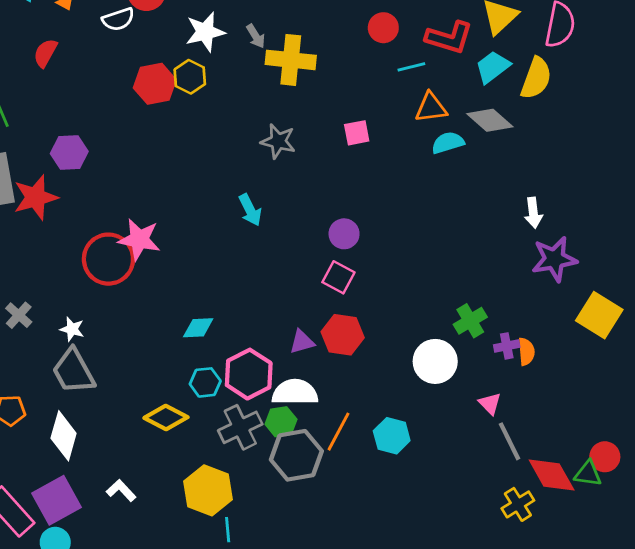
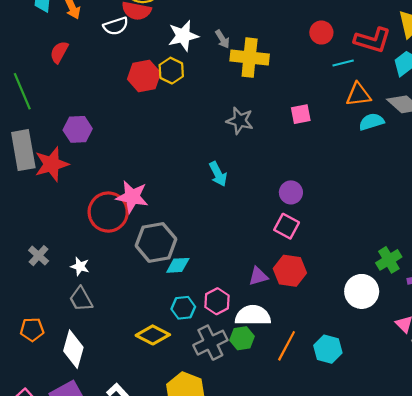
gray trapezoid: (73, 371) -> (81, 299), size x0.7
pink hexagon: (249, 374) -> (217, 301), size x0.7
gray hexagon: (296, 455) -> (156, 242), moved

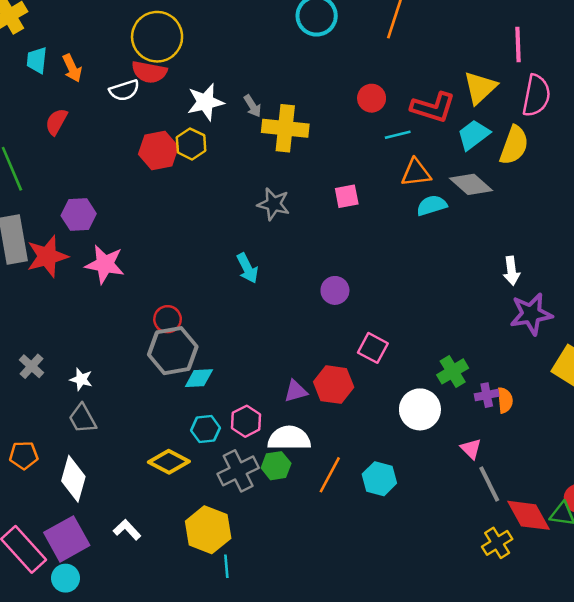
pink star: (132, 197) -> (105, 264), moved
red circle: (108, 212) -> (168, 319), moved, size x0.6
pink square: (287, 226) -> (373, 348), moved

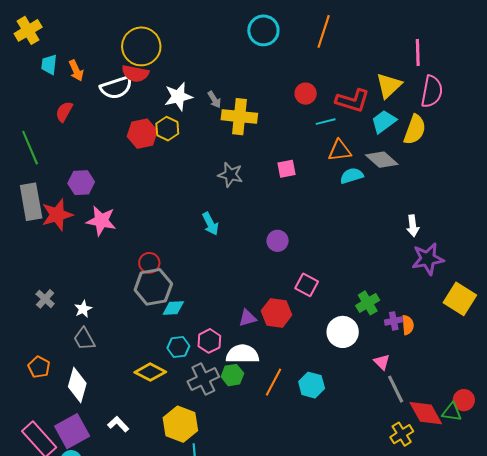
white semicircle: (124, 90) -> (116, 88), size x1.4
white star: (81, 379) -> (83, 309), turned 30
orange pentagon: (24, 455) -> (39, 367), turned 30

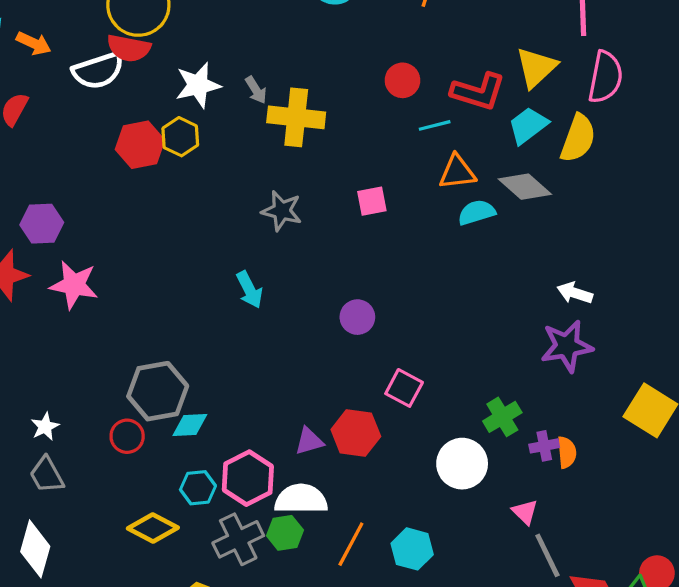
orange arrow: (76, 70) -> (34, 43), turned -40
white arrow: (413, 226) -> (575, 293), turned 115
purple star: (428, 259) -> (567, 346), moved
red circle: (149, 263) -> (127, 436), moved
pink hexagon: (209, 341) -> (248, 478), size x1.4

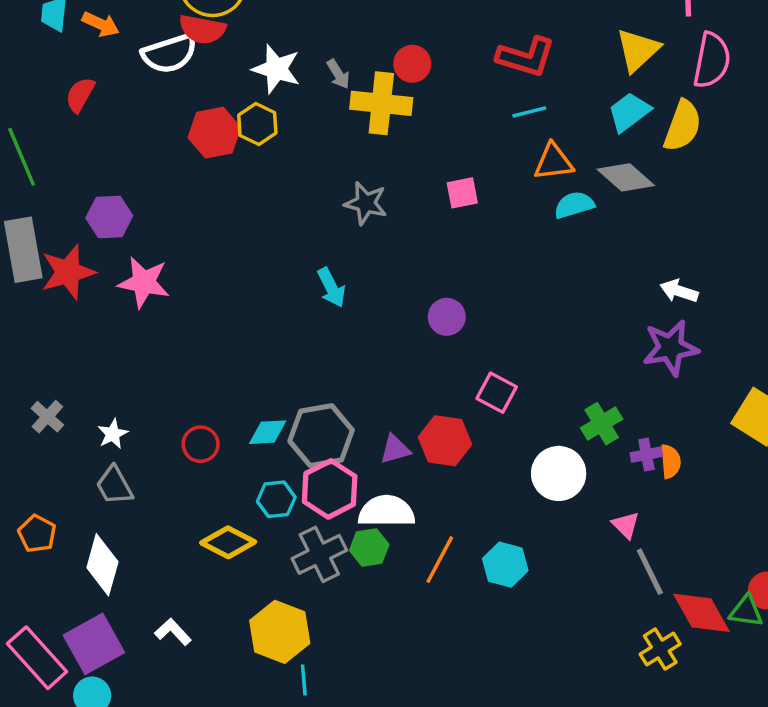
red circle: (402, 80) -> (412, 64), moved
white star: (198, 85) -> (276, 69), turned 30
red L-shape: (478, 92) -> (526, 57), moved
gray hexagon: (158, 391) -> (321, 436), moved

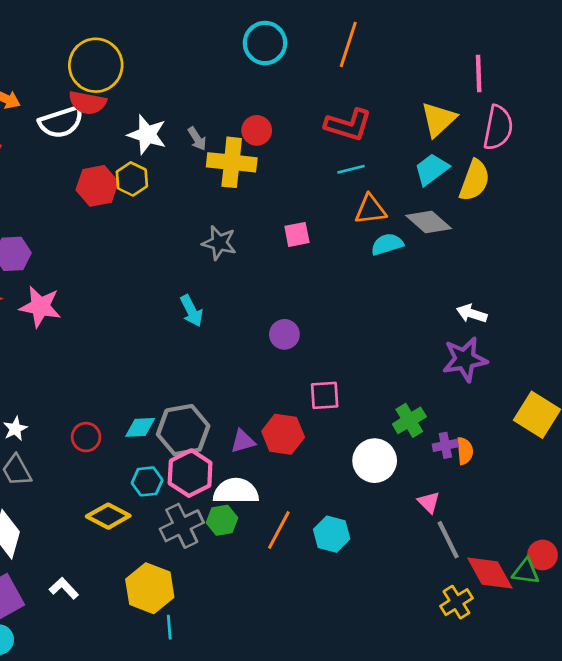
pink square: (497, 393) -> (325, 395), turned -32

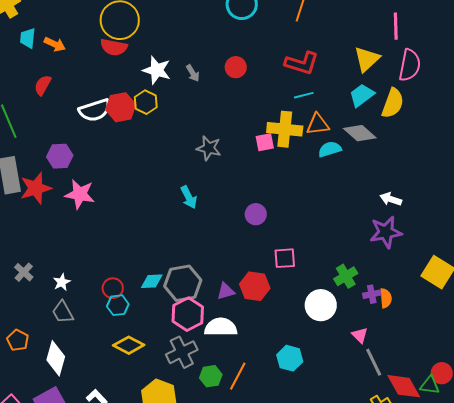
white semicircle: (61, 122) -> (95, 110), moved
yellow cross: (232, 162) -> (285, 129), moved
cyan hexagon: (147, 481) -> (118, 305), moved
green hexagon: (222, 520) -> (211, 376), moved
orange line: (279, 530) -> (238, 376), moved

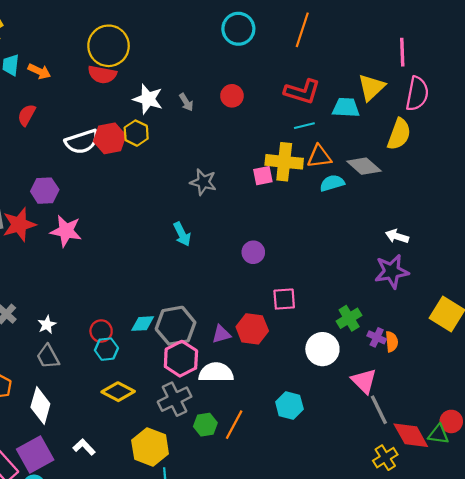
cyan trapezoid: (362, 95) -> (346, 108), moved, turned 40
purple cross: (372, 294) -> (377, 337), turned 36
pink triangle: (360, 335) -> (364, 381), size x1.5

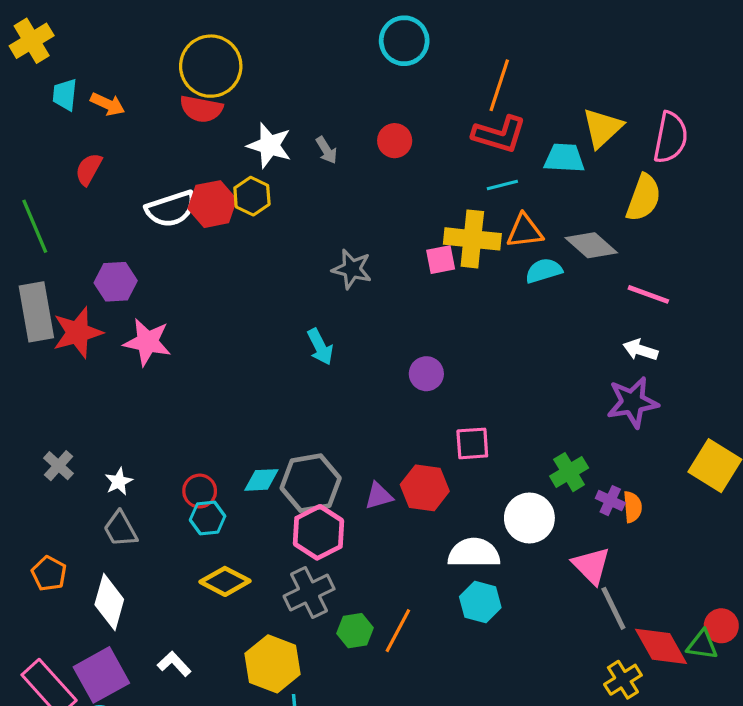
orange line: (302, 30) -> (499, 85), moved
pink line: (402, 52) -> (648, 294), moved, turned -68
white semicircle: (216, 373) -> (474, 553), moved

